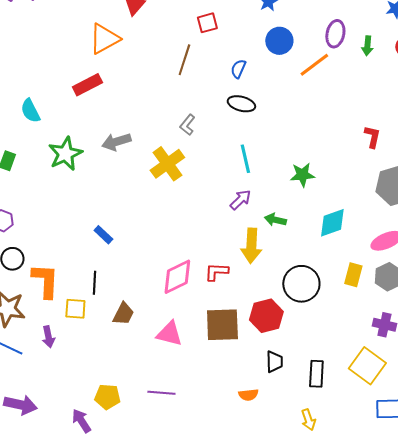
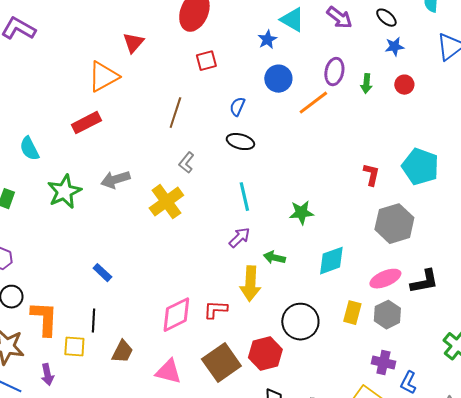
brown line: (184, 60) -> (175, 113), moved
brown square: (222, 325) -> (221, 363), turned -33

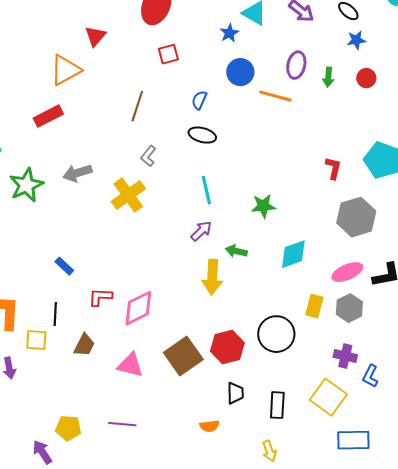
orange line: (313, 103) -> (275, 96), turned 52
red L-shape: (215, 310) -> (100, 297), moved
black circle: (300, 322) -> (276, 334), moved

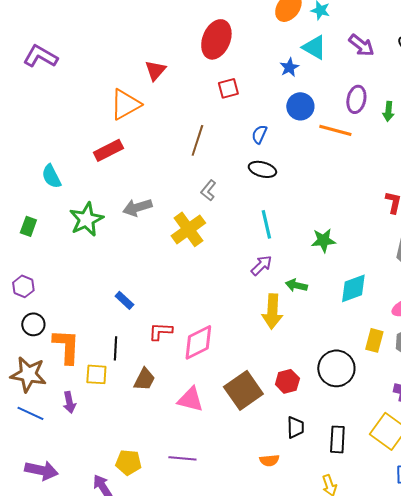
red hexagon: (227, 347) -> (287, 381), size x0.7

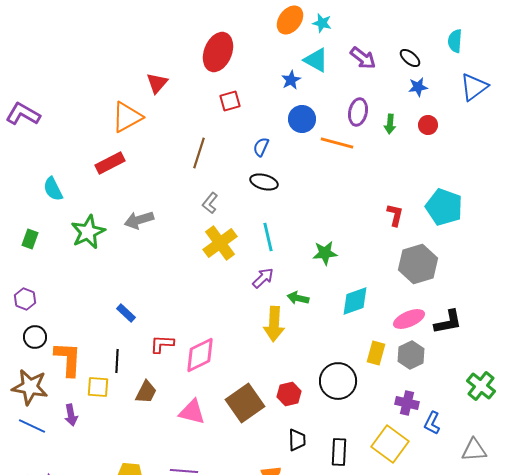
purple L-shape: (40, 56) -> (23, 114), moved
yellow cross: (188, 229) -> (220, 243), moved

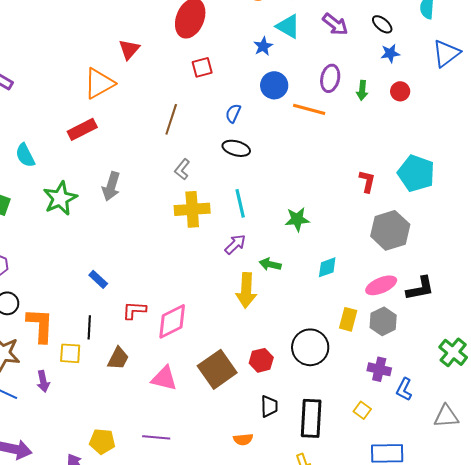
gray arrow: (139, 220) -> (111, 186), turned -56
yellow cross: (220, 243) -> (192, 209), turned 32
cyan diamond: (355, 301) -> (327, 267), size x0.7
yellow square: (390, 444) -> (362, 410), size x0.5
black rectangle: (339, 452) -> (311, 418), size x1.4

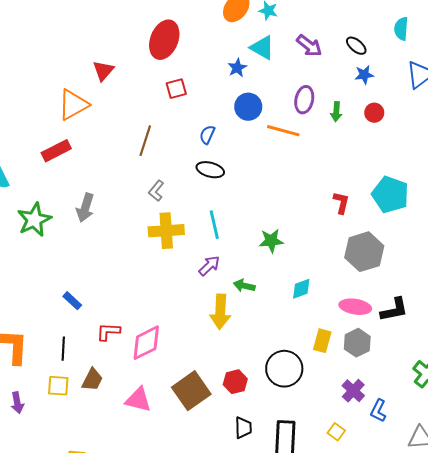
pink ellipse: (381, 285) -> (355, 307), turned 32
yellow square: (70, 353) -> (58, 386), moved
purple cross: (379, 369) -> (353, 391), turned 30

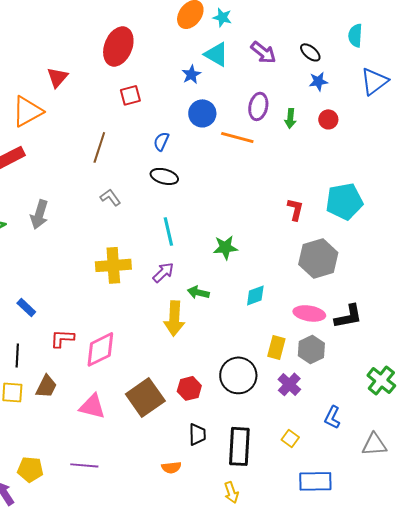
gray L-shape: (156, 191) -> (110, 197), turned 105
cyan pentagon: (390, 195) -> (344, 201), turned -30
yellow cross: (166, 231) -> (113, 265), moved
purple cross: (353, 391) -> (289, 384), moved

